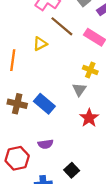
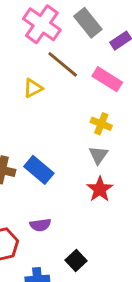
gray triangle: (79, 90) -> (98, 155), moved

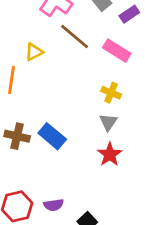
yellow triangle: (33, 88) -> (34, 52), moved
purple semicircle: (40, 225) -> (54, 205), moved

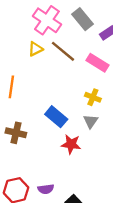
yellow triangle: (34, 52) -> (35, 49), moved
blue rectangle: (52, 136) -> (56, 117), moved
red star: (110, 154) -> (71, 144), moved, turned -30

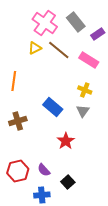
brown cross: (16, 133) -> (18, 121), turned -30
red star: (71, 144) -> (66, 141), moved, turned 30
purple semicircle: (46, 189) -> (44, 170), turned 56

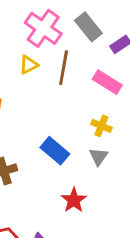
brown line: (59, 50) -> (64, 68), turned 60

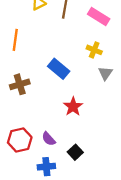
gray triangle: (99, 156) -> (105, 73), moved

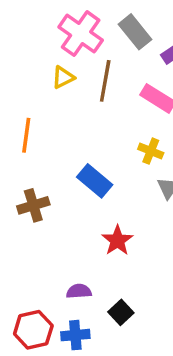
purple semicircle: (49, 139) -> (79, 291), turned 128
red hexagon: (20, 140) -> (33, 330), moved

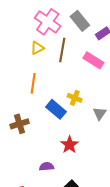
orange line: (26, 135) -> (33, 83), moved
yellow cross: (151, 151) -> (75, 98), moved
purple semicircle: (79, 291) -> (47, 167), moved

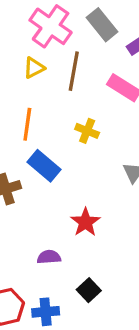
yellow cross: (75, 98) -> (87, 131), moved
blue rectangle: (56, 109) -> (44, 166), moved

